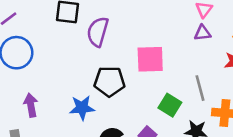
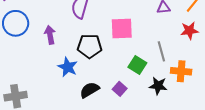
purple arrow: (31, 105) -> (50, 35), moved
blue star: (82, 108) -> (68, 67), turned 30

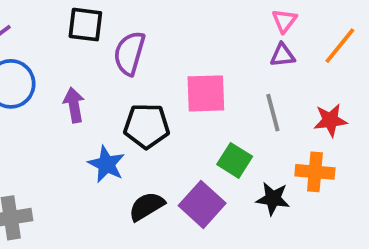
red star: (189, 31) -> (330, 120), moved
gray line: (161, 51) -> (273, 113), moved
purple square: (120, 89) -> (202, 204), size x1.6

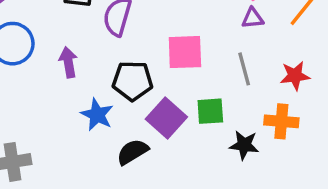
green square: (235, 160) -> (210, 111), turned -36
purple square: (202, 204) -> (166, 118), moved

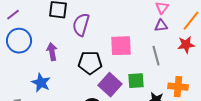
red star: (295, 76) -> (186, 45), moved
blue star: (97, 115) -> (41, 83), moved

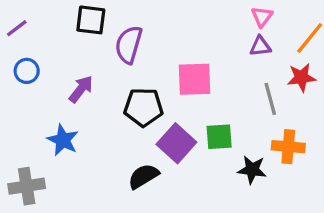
blue circle: (19, 41) -> (27, 71), size x0.6
purple arrow: (52, 52) -> (81, 89), turned 48
gray line: (156, 56) -> (270, 99), moved

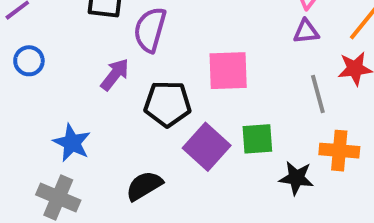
purple arrow: (81, 89) -> (115, 74), moved
black semicircle: (143, 176) -> (144, 186), moved
gray cross: (27, 186) -> (58, 197), moved, turned 32

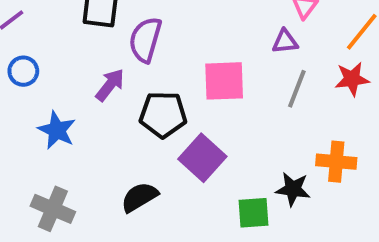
purple triangle: (306, 32) -> (285, 42), moved
gray line: (318, 94) -> (297, 89), moved, turned 36
green square: (257, 139) -> (254, 213), moved
blue star: (72, 143) -> (57, 130), moved

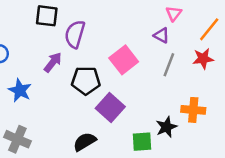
purple triangle: (285, 42) -> (162, 35), turned 35
pink square: (224, 81) -> (124, 60), turned -36
black star: (293, 189) -> (166, 127), turned -30
black semicircle: (139, 197) -> (85, 142), moved

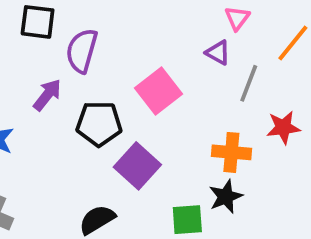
red star: (203, 59) -> (283, 127), moved
gray line: (169, 65) -> (249, 83), moved
orange cross: (193, 110) -> (231, 152), moved

